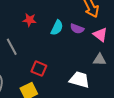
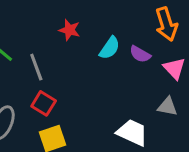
red square: (39, 69) -> (44, 103), moved

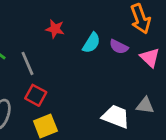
gray triangle: (167, 107) -> (145, 105), moved

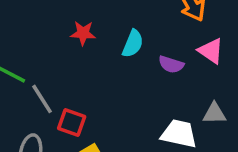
purple semicircle: (119, 47) -> (171, 64), moved
gray line: (27, 63) -> (42, 99), moved

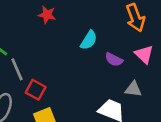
red star: (83, 33) -> (47, 15), moved
gray triangle: (214, 113) -> (133, 89), moved

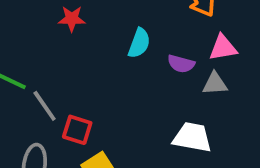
pink triangle: (144, 54) -> (223, 48), turned -42
gray triangle: (133, 89) -> (215, 84), moved

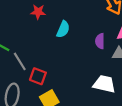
cyan semicircle: (139, 43) -> (63, 29), moved
purple semicircle: (181, 64) -> (100, 41), turned 72

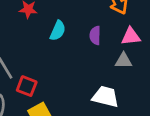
purple semicircle: (100, 41) -> (95, 35), moved

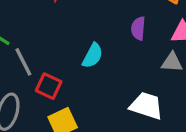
cyan semicircle: (58, 31) -> (93, 56), moved

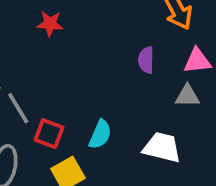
cyan semicircle: (93, 56) -> (100, 134), moved

